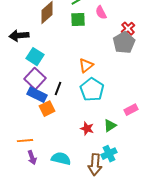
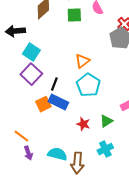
blue rectangle: (37, 95) -> (58, 102), moved
orange line: (25, 141) -> (21, 136), turned 42
brown arrow: (95, 165) -> (77, 163), moved

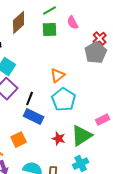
orange square: (43, 104) -> (19, 140), moved
green triangle: (106, 121) -> (82, 136), size x1.6

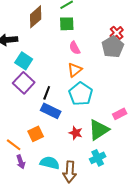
pink semicircle: (73, 23) -> (75, 48), moved

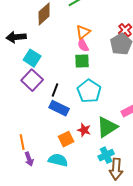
green square: (67, 24) -> (82, 61), moved
orange triangle: (75, 70) -> (83, 32), moved
orange square: (36, 134) -> (66, 139), moved
orange line: (14, 145) -> (22, 142), turned 42
brown arrow: (70, 172) -> (116, 169), moved

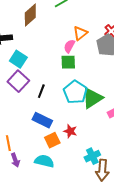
orange triangle: (83, 32) -> (80, 33), moved
pink semicircle: (83, 45) -> (69, 46), turned 56
blue rectangle: (59, 108) -> (42, 120), moved
green triangle: (107, 127) -> (92, 98), moved

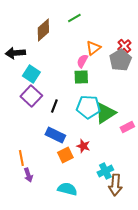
cyan pentagon: (75, 92) -> (88, 107), turned -30
cyan semicircle: (44, 161) -> (67, 189), moved

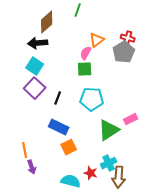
green line: (74, 18) -> (78, 10), turned -40
red cross: (124, 46) -> (128, 38), turned -32
black arrow: (15, 53) -> (38, 43), moved
green triangle: (105, 113) -> (109, 130), moved
red star: (83, 146) -> (91, 173), moved

